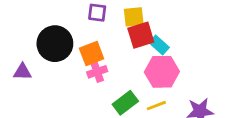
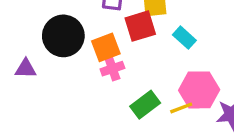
red square: (141, 35) -> (140, 26), moved
pink hexagon: (162, 72) -> (199, 90), moved

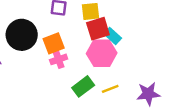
red square: (140, 26) -> (98, 29), moved
pink hexagon: (199, 90) -> (102, 53), moved

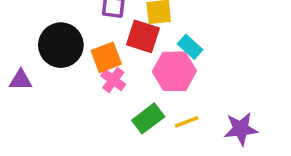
red square: (98, 29) -> (143, 36), moved, turned 35
pink cross: (59, 59) -> (113, 80), turned -35

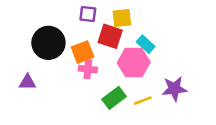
purple triangle: (21, 80) -> (27, 82), moved
pink cross: (113, 80) -> (88, 69), turned -30
purple star: (241, 129) -> (174, 89), moved

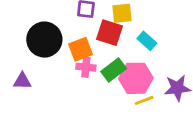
pink hexagon: (134, 63) -> (136, 78), moved
green rectangle: (114, 98) -> (114, 70), moved

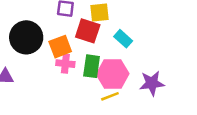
green rectangle: (114, 70) -> (92, 66), turned -45
yellow line: (144, 100) -> (110, 96), moved

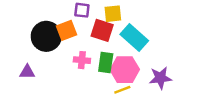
cyan rectangle: (123, 39) -> (134, 38), size x1.6
orange square: (60, 47) -> (66, 30), moved

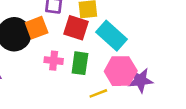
pink hexagon: (125, 70) -> (121, 71), moved

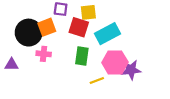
cyan rectangle: (111, 36) -> (107, 34), turned -70
pink cross: (54, 61) -> (44, 54), moved

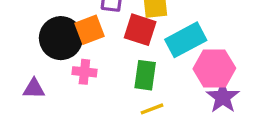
pink hexagon: (115, 62) -> (214, 68), moved
purple star: (131, 70) -> (223, 97), turned -30
yellow line: (97, 81) -> (152, 109), moved

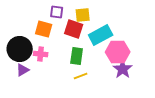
orange square: (90, 30) -> (44, 29), turned 36
black circle: (61, 38) -> (20, 49), moved
purple triangle: (34, 89) -> (23, 70), moved, turned -32

